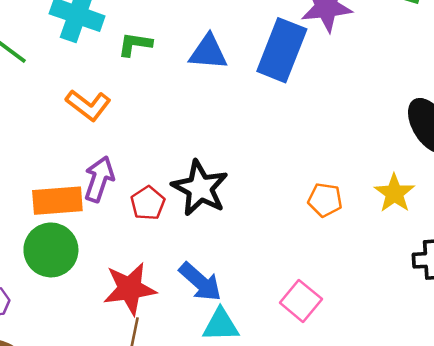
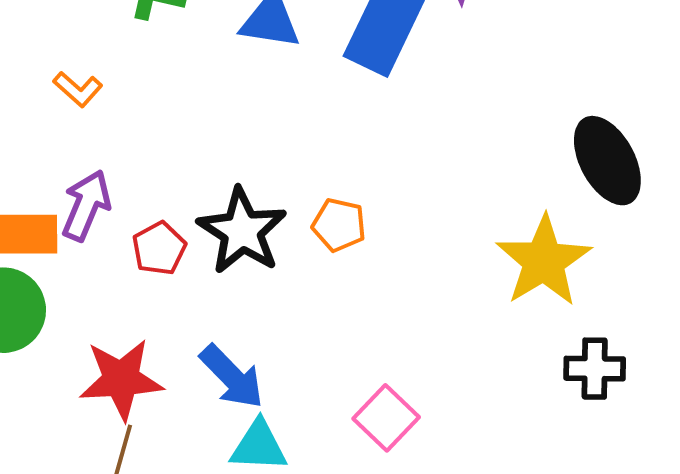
orange L-shape: (88, 105) -> (78, 89), size x0.7
yellow star: (394, 193) -> (544, 261), size x1.5
orange pentagon: (325, 200) -> (339, 225), moved

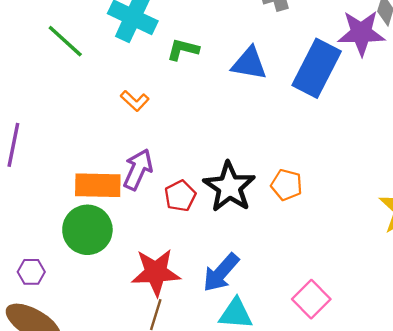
blue arrow: (232, 377) -> (221, 273), turned 84

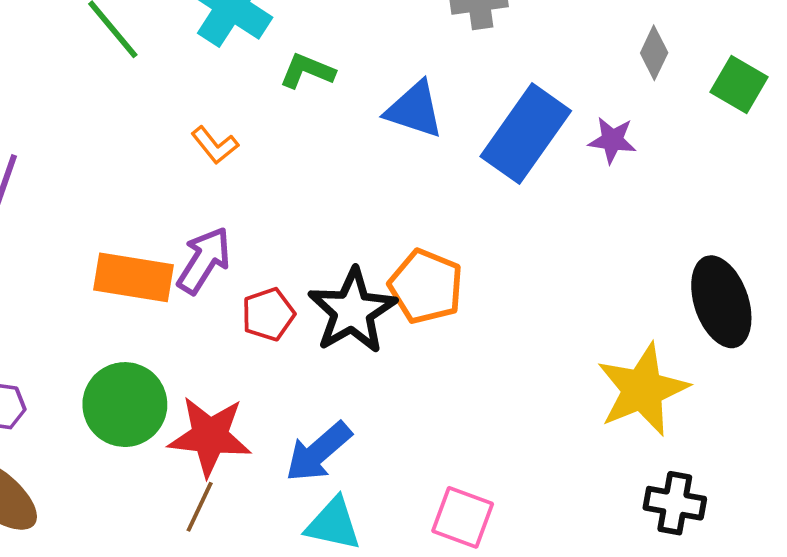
purple star: (361, 33) -> (612, 140), moved, size x0.6
orange pentagon: (286, 185) -> (426, 286), moved, size x1.4
green circle: (87, 230) -> (125, 405), moved
pink square: (311, 299) -> (463, 517), turned -33

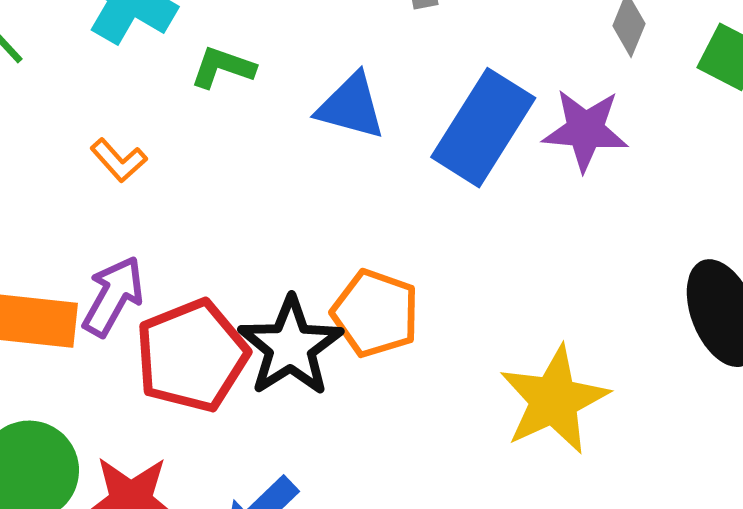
purple star: (612, 140) -> (585, 130), size x1.5
red pentagon: (268, 314) -> (192, 356), size x1.8
yellow star: (643, 390) -> (554, 400), moved

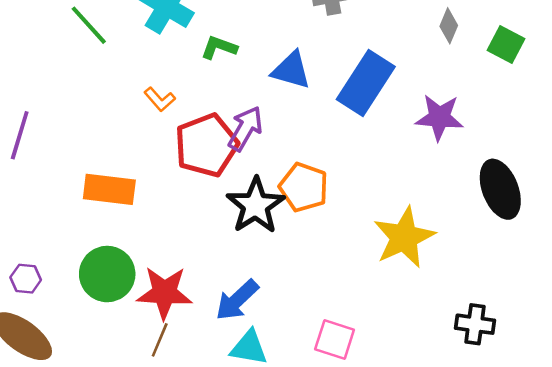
purple star: (585, 130) -> (439, 117), moved
purple arrow: (113, 296) -> (245, 129), moved
red pentagon: (192, 356) -> (206, 145), moved

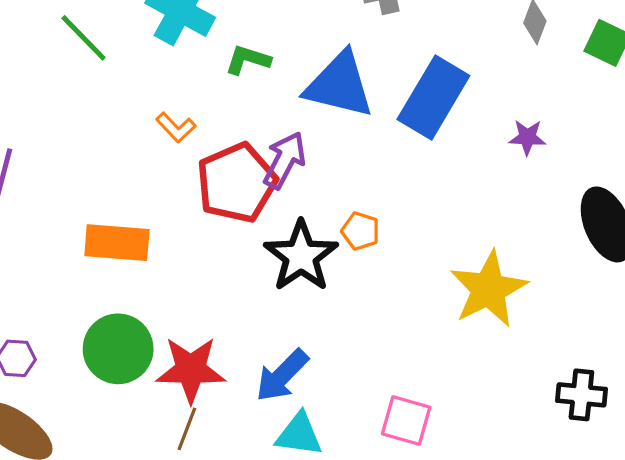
blue triangle: (291, 70) -> (339, 85), size x1.4
purple star: (439, 117) -> (527, 137), size x0.6
orange pentagon: (304, 187) -> (360, 231), size x0.6

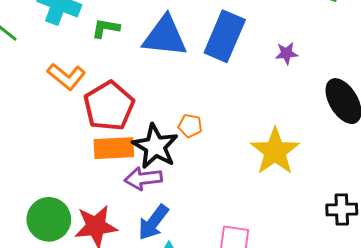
orange L-shape: (176, 127) -> (66, 76), size x1.5
purple arrow: (285, 160) -> (143, 179), moved, turned -117
orange rectangle: (117, 243) -> (114, 148), moved

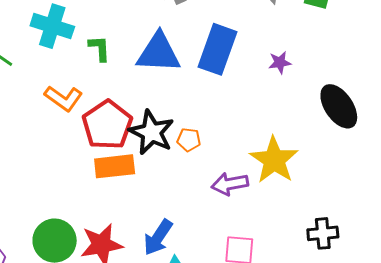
green L-shape: (106, 28) -> (99, 48), turned 80
black star: (155, 146) -> (152, 132), moved
purple arrow: (143, 179) -> (230, 184), moved
black cross: (342, 210) -> (323, 233), moved

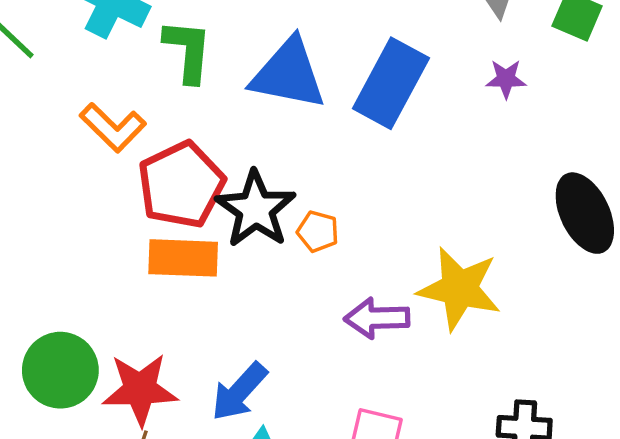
green L-shape: (99, 48) -> (188, 51), size x1.4
purple star: (280, 63) -> (506, 79), moved
yellow star: (274, 160) -> (459, 289), turned -30

